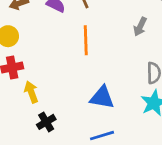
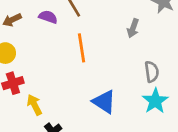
blue triangle: (102, 97) -> (104, 102), turned 30

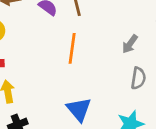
gray semicircle: (152, 72) -> (138, 78), moved

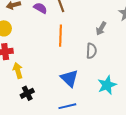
gray semicircle: (138, 78) -> (91, 51), moved

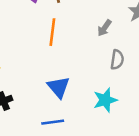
gray semicircle: (91, 51) -> (117, 60), moved

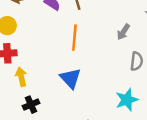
blue triangle: (59, 87) -> (70, 78), moved

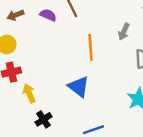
orange line: (74, 38) -> (91, 47), moved

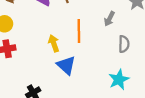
yellow arrow: (29, 93) -> (54, 43), moved

